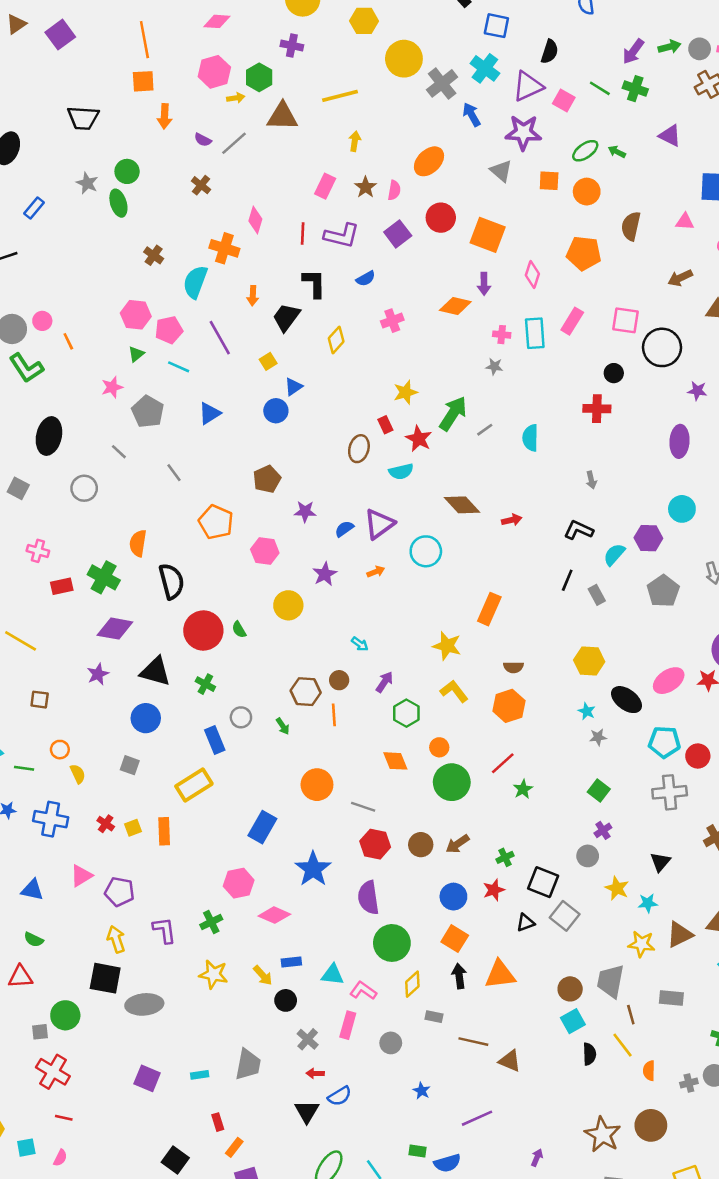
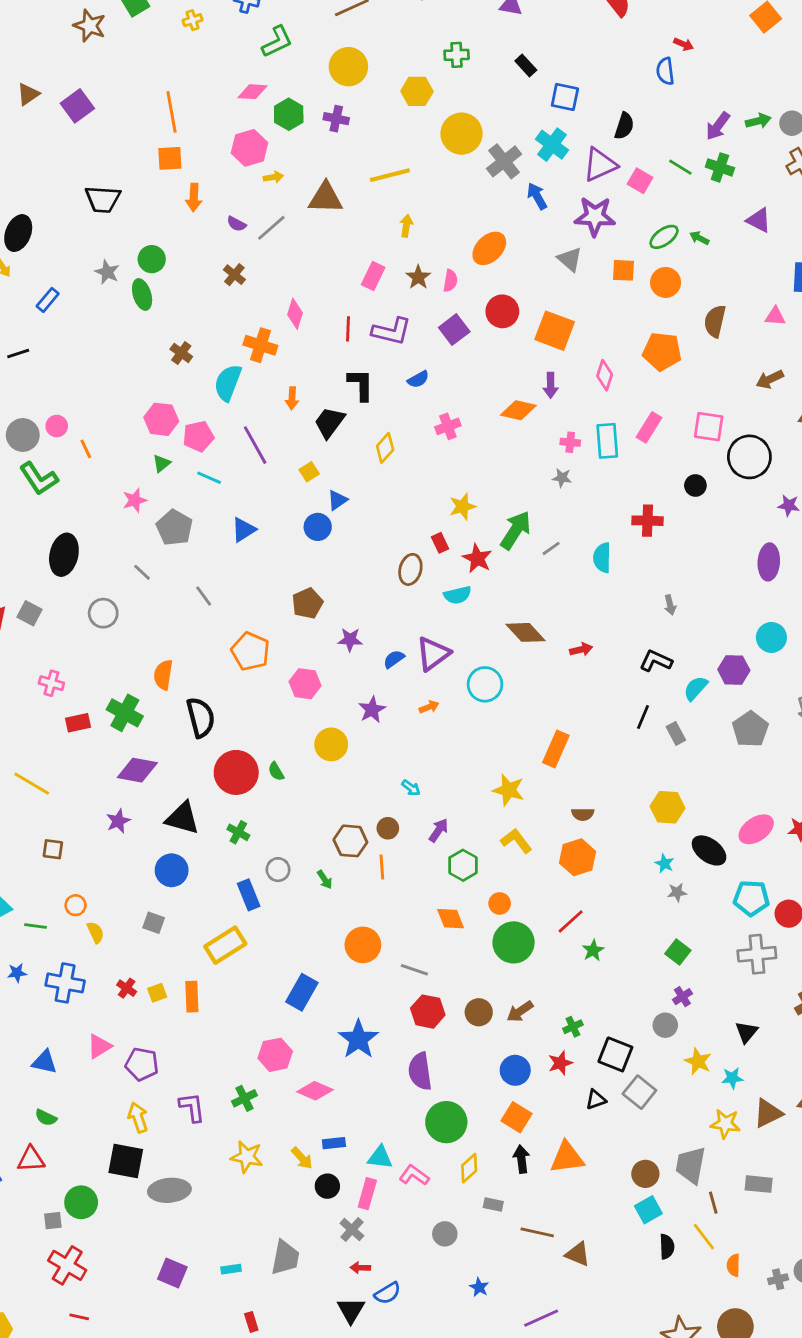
green hexagon: (259, 77) -> (289, 114), moved
red cross: (597, 409) -> (648, 521), moved
pink rectangle: (348, 1025) -> (367, 1194), moved

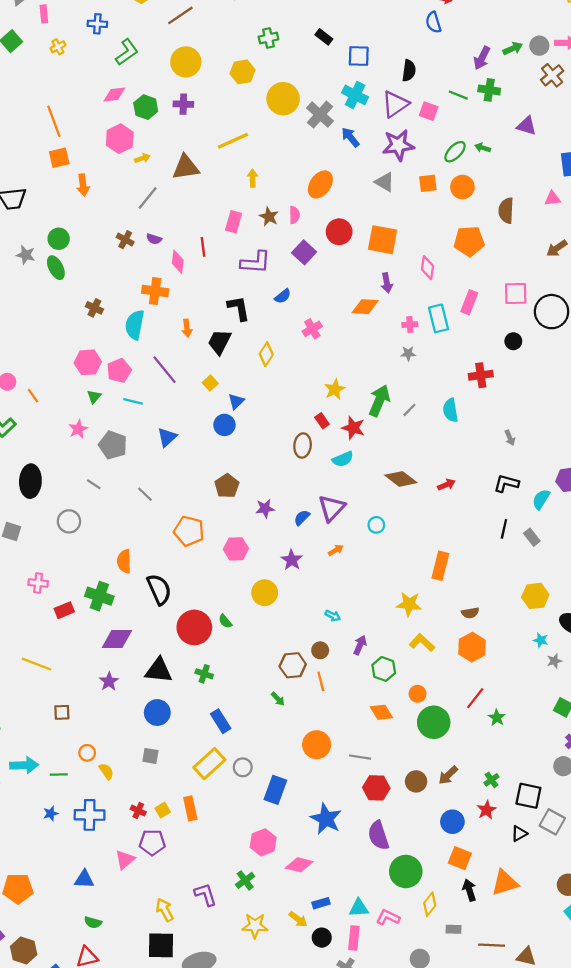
purple semicircle: (236, 224) -> (154, 239), moved
red line: (348, 329) -> (203, 247), moved
cyan circle: (485, 684) -> (376, 525), size x0.6
gray circle: (278, 870) -> (243, 767), moved
purple pentagon: (142, 1064) -> (152, 842), moved

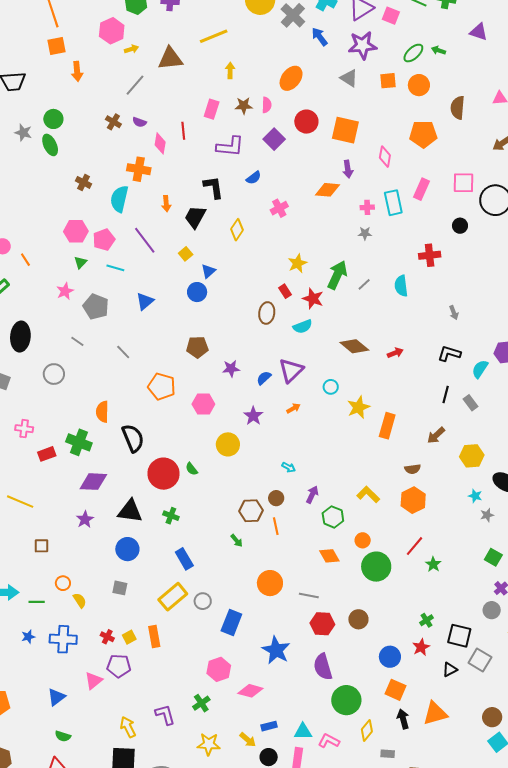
brown star: (269, 217) -> (244, 106), turned -30
brown pentagon: (227, 486) -> (197, 347), turned 30
yellow star: (409, 604) -> (358, 407), moved, turned -30
brown arrow: (448, 775) -> (436, 435), moved
blue triangle: (84, 879) -> (56, 697), turned -42

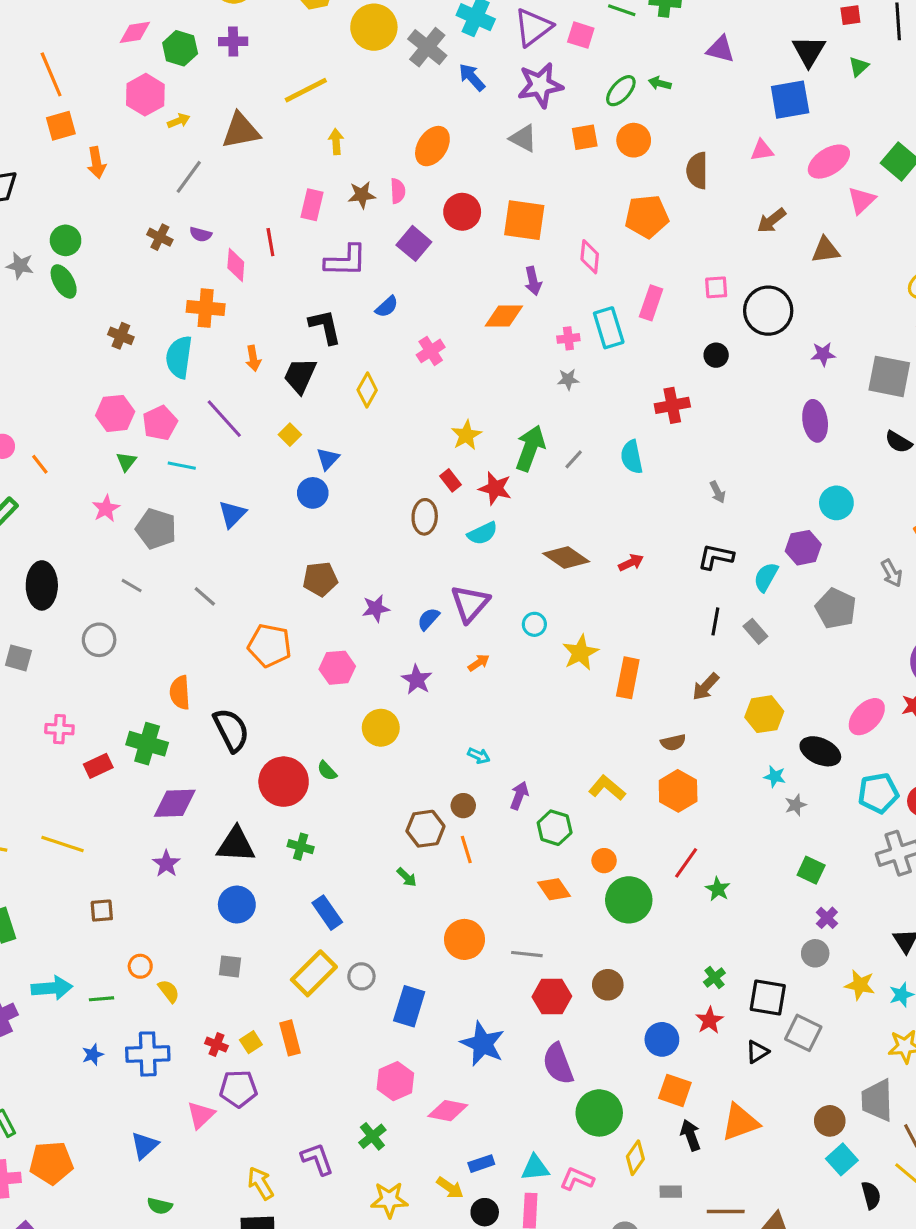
pink square: (464, 183) -> (716, 287), size x0.7

